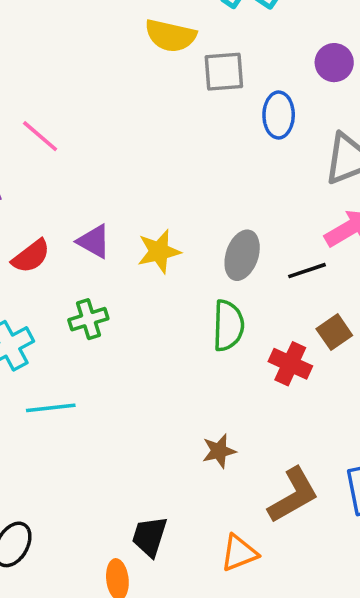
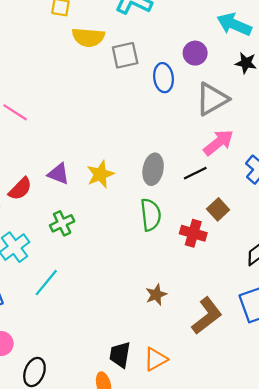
purple circle: (334, 63) -> (195, 53), moved
cyan line: (51, 408) -> (46, 283), turned -36
orange triangle: (239, 553) -> (156, 359), moved

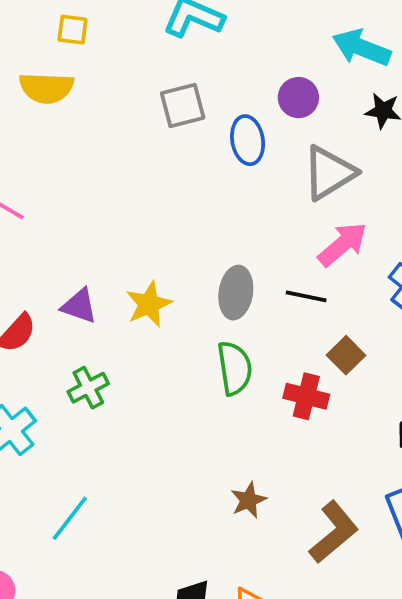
yellow semicircle: (88, 37) -> (46, 88), moved
black line: (195, 173) -> (306, 296), turned 40
cyan line: (46, 283) -> (70, 518), moved

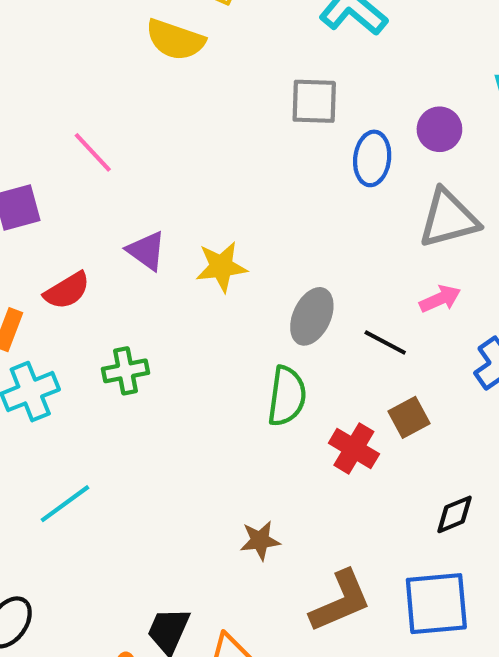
pink arrow: (343, 244) -> (440, 299), size x0.7
yellow star: (149, 304) -> (221, 267), moved
purple triangle: (79, 306) -> (146, 251), moved

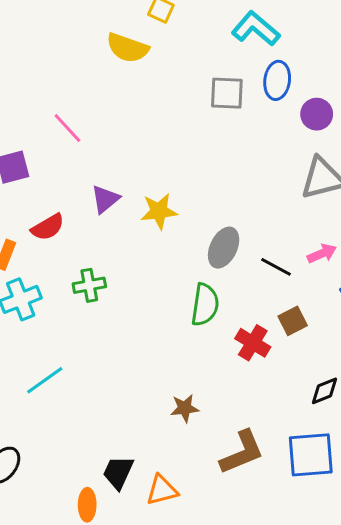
blue ellipse: (372, 158) -> (277, 80), moved
purple triangle: (146, 251) -> (105, 199), turned 44
pink arrow: (440, 299) -> (322, 253), moved

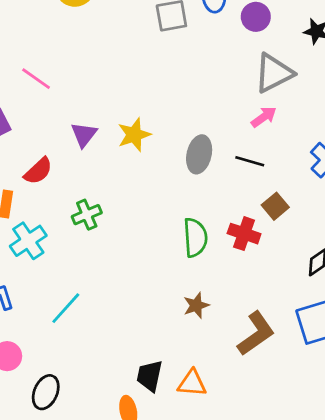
pink arrow: (322, 253) -> (264, 117), moved
green semicircle: (205, 305) -> (195, 238), moved
orange triangle: (162, 490) -> (192, 383), turned 32

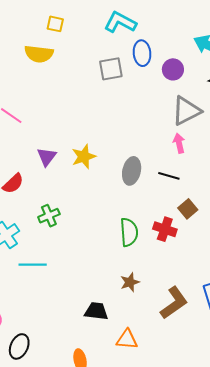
pink arrow: (264, 117) -> (179, 143), turned -66
cyan line: (66, 308) -> (33, 265), moved, turned 48
black trapezoid: (150, 376) -> (96, 311), moved, turned 85

